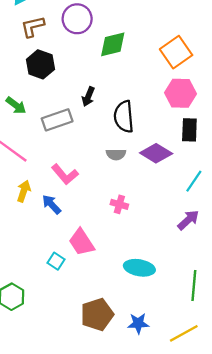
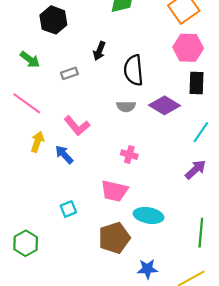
gray rectangle: (57, 120) -> (69, 73), size x0.6
pink trapezoid: (82, 242) -> (114, 191), moved, turned -44
cyan square: (56, 261) -> (68, 209), turned 35
brown pentagon: (97, 314) -> (114, 238), moved

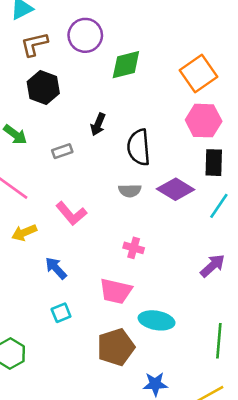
cyan line: (201, 132) -> (219, 206), moved
yellow arrow: (37, 142) -> (24, 233), turned -132
blue arrow: (64, 155) -> (56, 268), moved

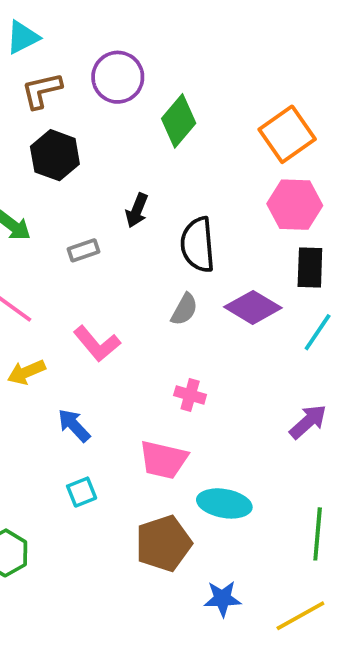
green diamond: (126, 65) -> (179, 121), turned -36
gray semicircle: (130, 191) -> (184, 309), turned -60

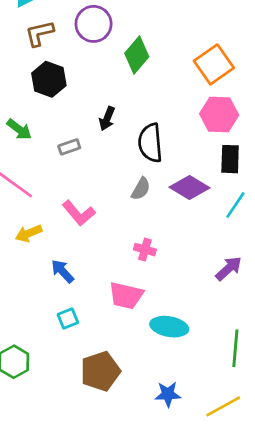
brown pentagon: (163, 543) -> (100, 371), moved

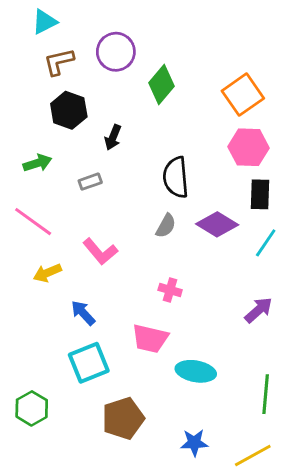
black arrow: (107, 119) -> (113, 137), moved
green arrow: (19, 129) -> (37, 163), turned -55
cyan square: (68, 319) -> (89, 363), size x1.8

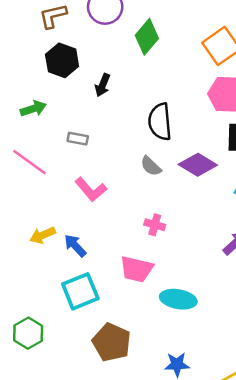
gray rectangle: (90, 182) -> (78, 139), moved, turned 30
gray semicircle: (166, 226) -> (151, 166), turned 105
yellow arrow: (47, 273) -> (42, 235), moved
brown pentagon: (123, 418) -> (112, 342), turned -30

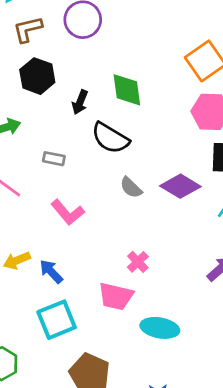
green diamond: (147, 37) -> (127, 90), moved, turned -48
black semicircle: (160, 122) -> (110, 138), moved, turned -54
pink cross: (155, 225) -> (138, 262), moved, turned 30

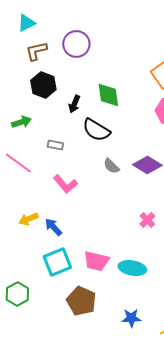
pink cross: (138, 262) -> (147, 220), moved
pink trapezoid: (116, 296) -> (96, 261), moved

